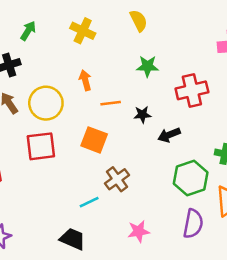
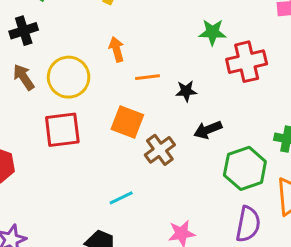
green star: (147, 66) -> (212, 32), moved
black arrow: (169, 135) -> (208, 130), moved
brown cross: (117, 179) -> (160, 150), moved

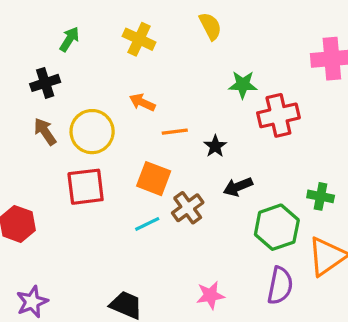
orange arrow: (117, 49) -> (142, 102), turned -50
black star: (186, 91) -> (215, 146), turned -30
cyan line: (121, 198) -> (147, 224), moved

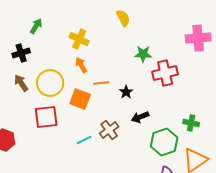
yellow cross: (139, 39) -> (79, 39), moved
orange arrow: (142, 102) -> (81, 65), turned 35
orange square: (154, 179) -> (80, 99), moved

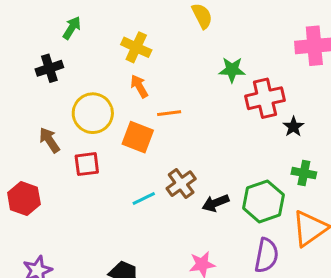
brown arrow: (21, 83) -> (49, 140), moved
black star: (126, 92) -> (293, 127), moved
red square: (46, 117) -> (87, 164), size x0.7
black arrow: (140, 117) -> (216, 203), moved

